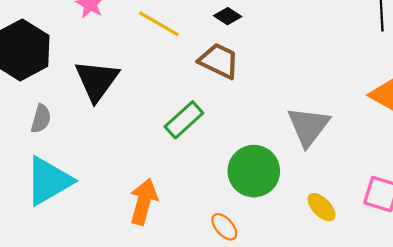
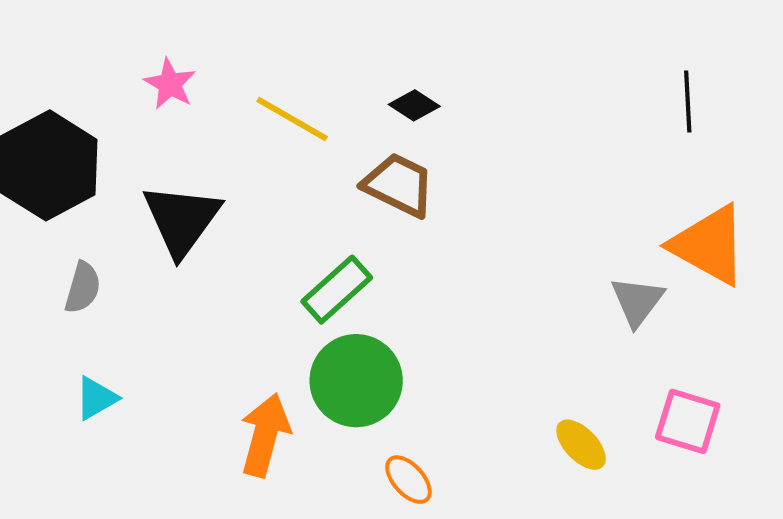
gray triangle: (308, 126) -> (637, 301), moved, size x0.7
green circle: (254, 171) -> (356, 381), moved
cyan triangle: (49, 181) -> (96, 398), size x0.5

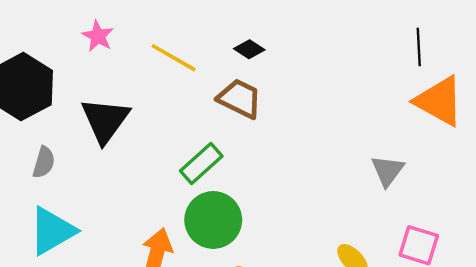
orange triangle: (709, 245) -> (439, 101), moved
cyan triangle: (96, 398) -> (52, 231), size x1.8

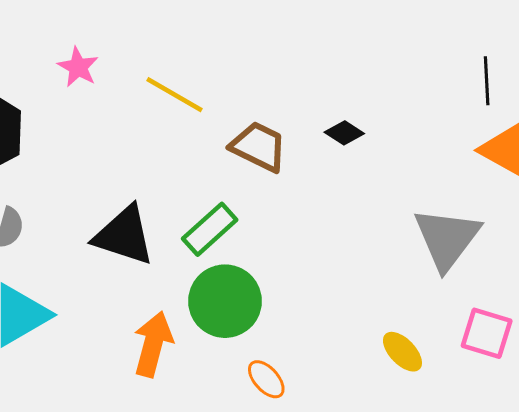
black diamond: (249, 49) -> (344, 133), moved
black triangle: (105, 120) -> (124, 235), moved, turned -48
gray triangle: (387, 171) -> (447, 238), size x1.6

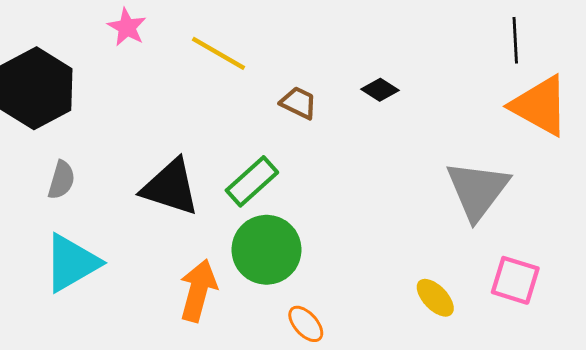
brown trapezoid: (259, 147) -> (299, 103), size x0.7

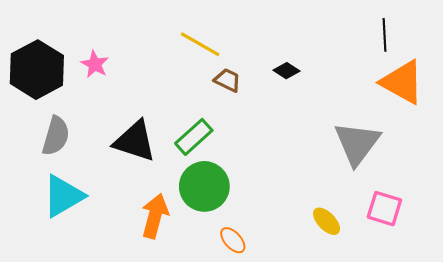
pink star: (127, 27) -> (95, 64), moved
yellow line: (219, 53) -> (200, 44), moved
gray semicircle: (61, 180) -> (56, 136), size x1.4

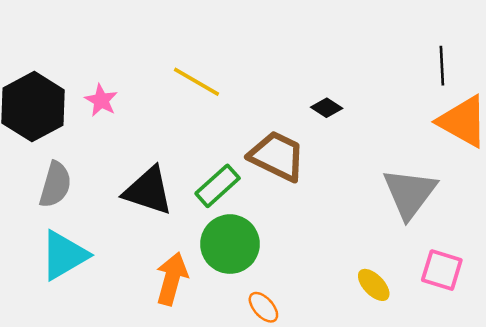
yellow line: (200, 44) -> (197, 82), moved
brown trapezoid: (228, 80) -> (277, 156), moved, size x1.8

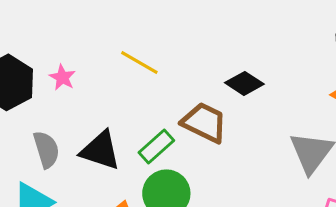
black diamond: (327, 108) -> (244, 83), size x1.5
gray semicircle: (55, 185) -> (46, 149), moved, turned -33

